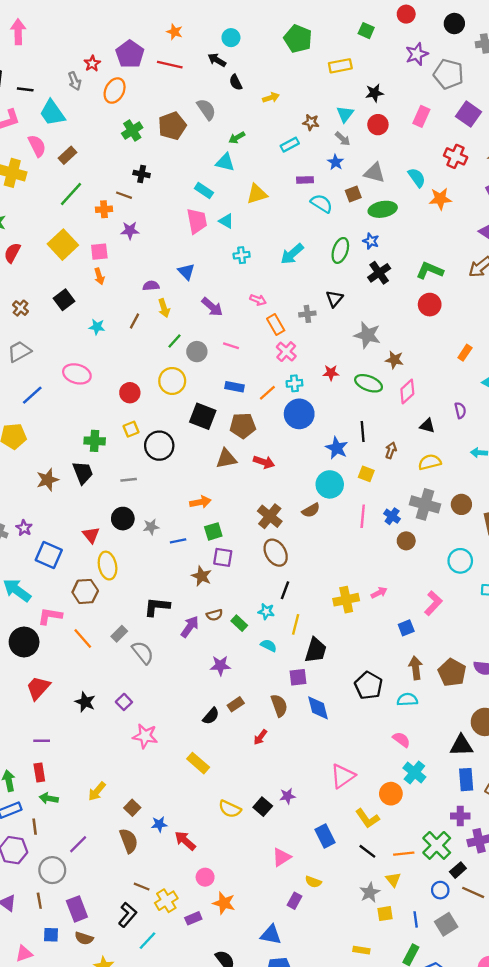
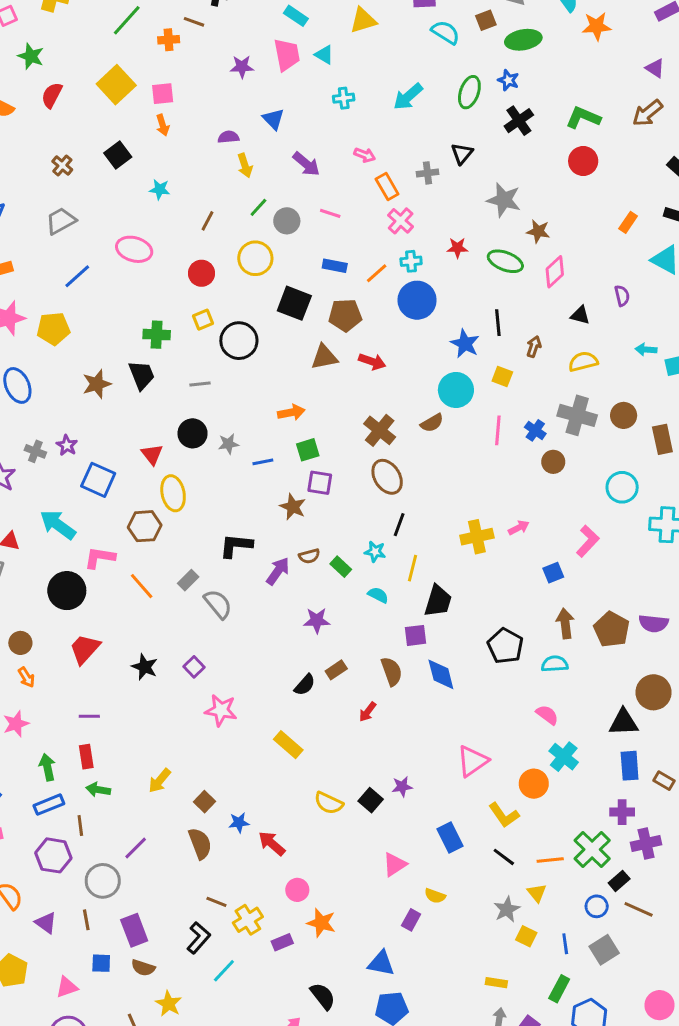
purple star: (130, 230) -> (242, 67), moved
brown line: (135, 321) -> (207, 221), moved
yellow square: (385, 914) -> (526, 936), turned 35

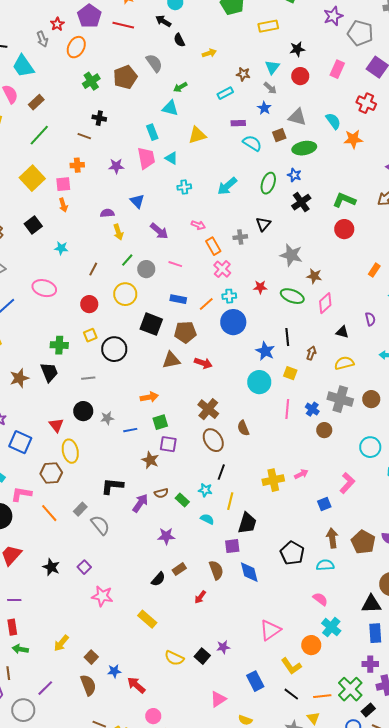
cyan rectangle: (296, 16) -> (152, 132), turned 35
orange cross: (169, 40) -> (77, 165), moved
brown semicircle: (432, 423) -> (243, 428), moved, turned 98

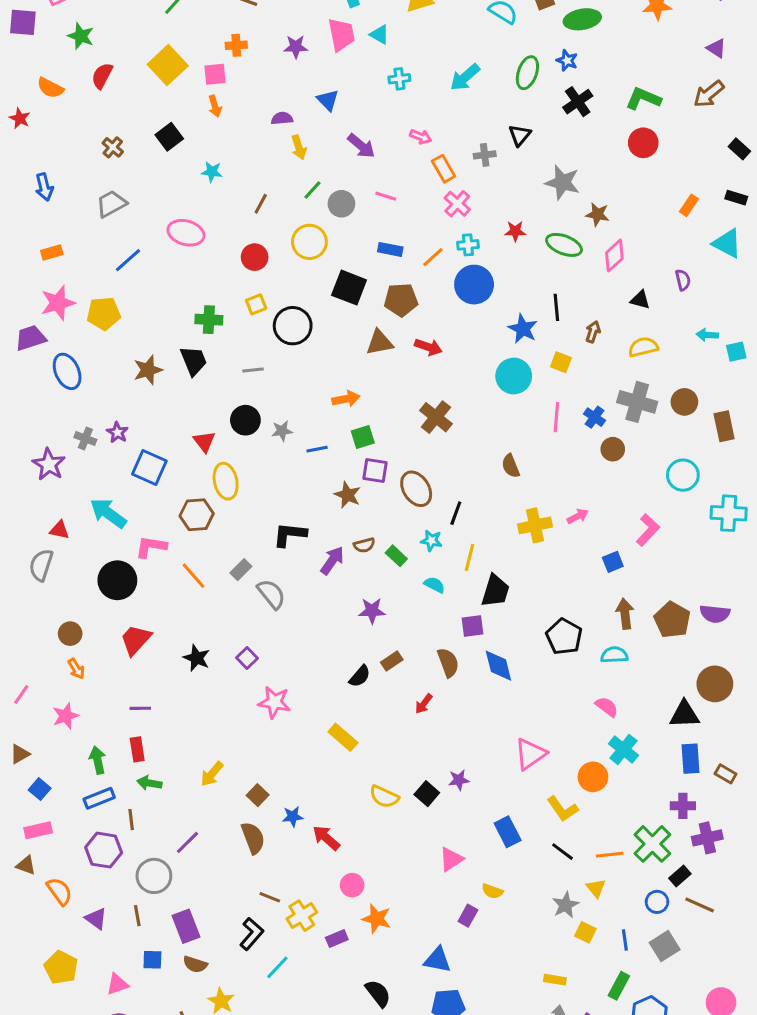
brown semicircle: (243, 428) -> (511, 466), moved
brown ellipse: (213, 440) -> (416, 489), moved

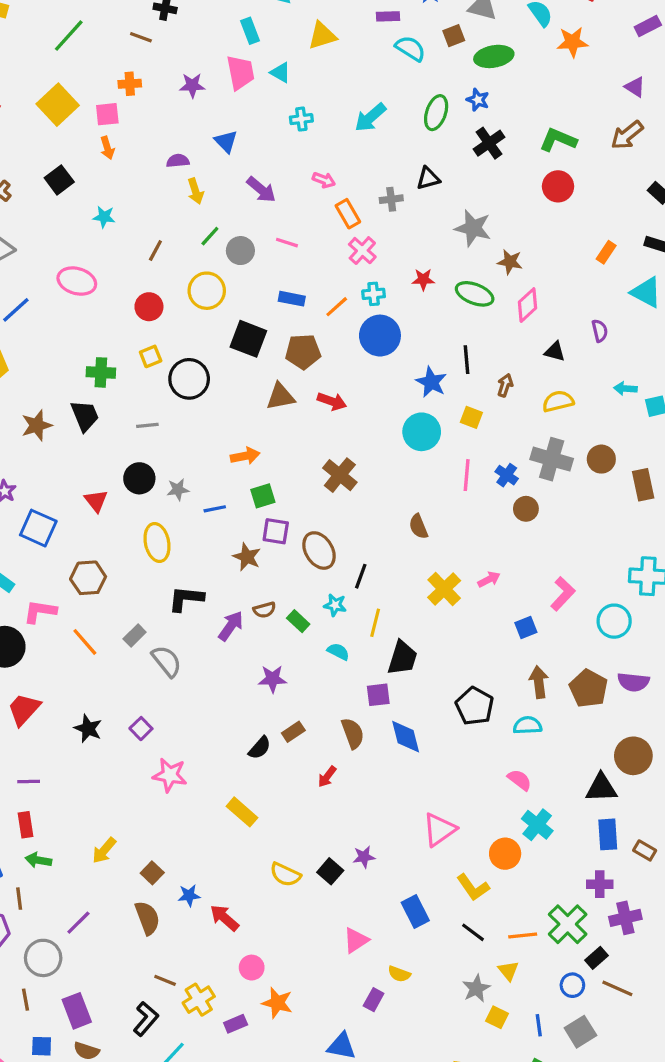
black triangle: (520, 135) -> (428, 178), turned 35
cyan circle: (683, 475) -> (614, 621), moved
yellow ellipse: (226, 481) -> (157, 542), moved
yellow cross: (535, 525) -> (444, 589), turned -32

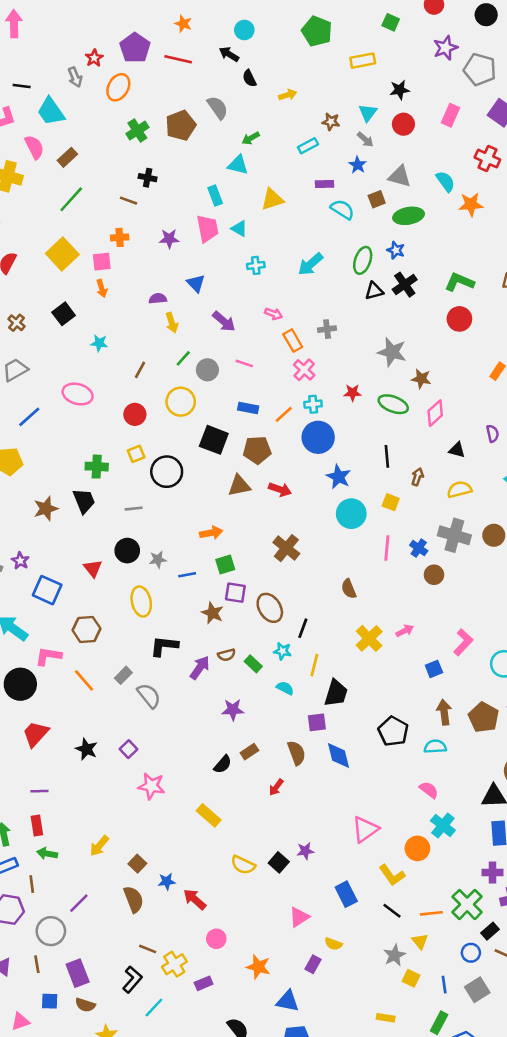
black triangle: (428, 178) -> (374, 291), moved
blue star: (431, 382) -> (339, 477), moved
orange star: (277, 1003) -> (258, 967), moved

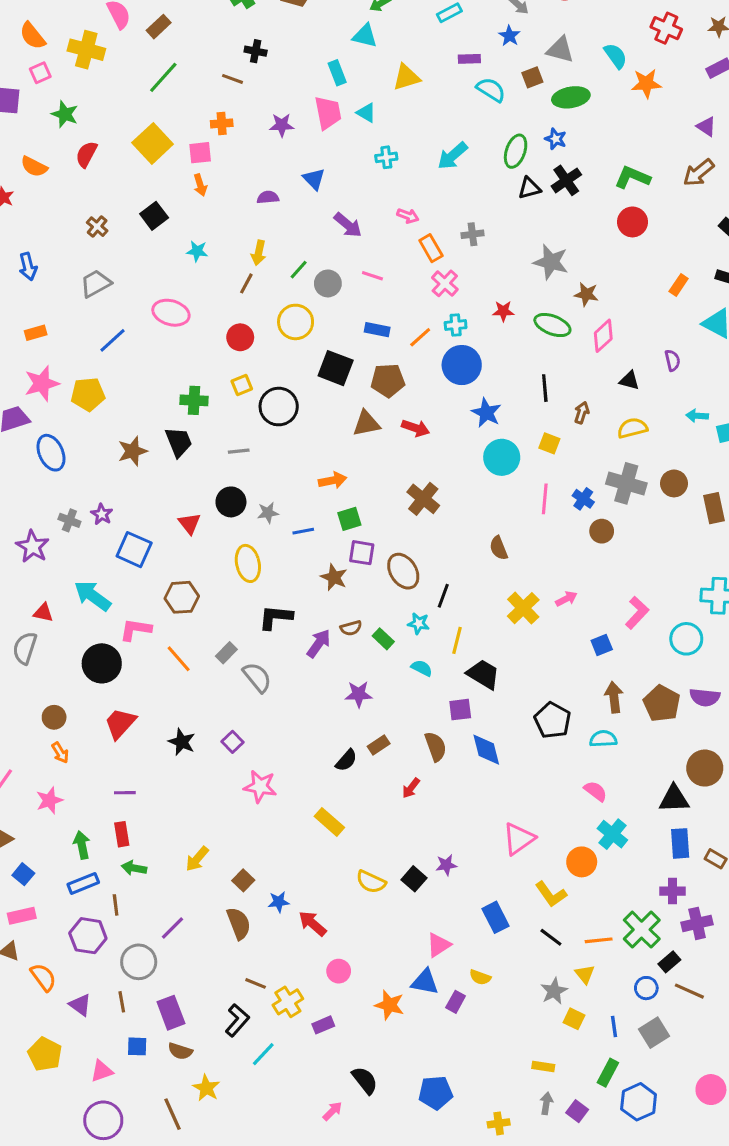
yellow arrow: (172, 323) -> (259, 253), moved, turned 30
black trapezoid: (336, 693) -> (483, 674), turned -76
blue triangle: (288, 1001) -> (425, 982), moved

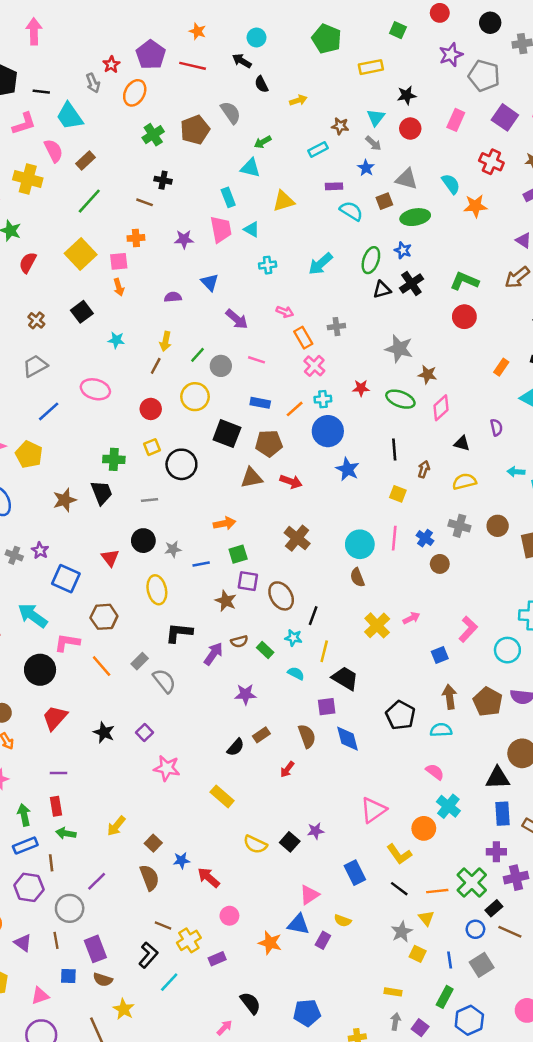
yellow pentagon: (88, 394) -> (29, 454), turned 30
cyan circle: (502, 457) -> (360, 544), moved
gray cross: (626, 483) -> (459, 526), size x0.7

